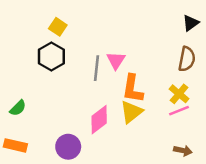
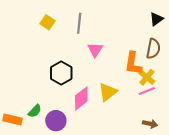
black hexagon: (51, 56) -> (61, 73), moved
gray line: (97, 68) -> (79, 23), moved
orange L-shape: (133, 89) -> (133, 63), moved
green semicircle: (18, 108) -> (35, 111), moved

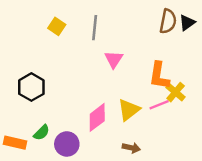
brown semicircle: (153, 49) -> (168, 21), moved
black hexagon: (61, 73) -> (31, 87), moved
pink line: (147, 91) -> (159, 105), moved
brown arrow: (150, 124) -> (131, 148), moved

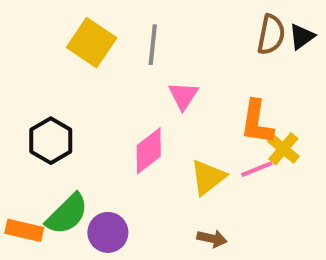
yellow square: (57, 26) -> (92, 43), size x1.6
pink diamond: (97, 117) -> (149, 151), moved
green semicircle: (42, 133) -> (67, 214), size x1.6

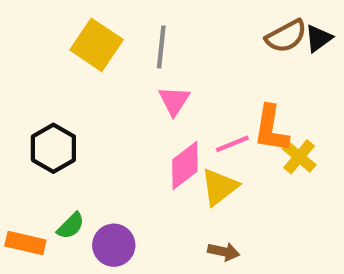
brown semicircle: (271, 35) -> (286, 36), turned 51
pink triangle: (183, 96) -> (174, 101), moved
pink diamond: (149, 151) -> (185, 165), moved
pink line: (257, 169) -> (232, 144), moved
green semicircle: (67, 214) -> (71, 226), size x0.6

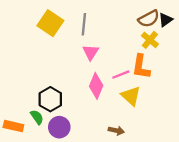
black hexagon: (53, 148) -> (50, 99), moved
yellow cross: (299, 157) -> (150, 40), moved
pink diamond: (185, 165) -> (96, 86), turned -30
yellow triangle: (219, 187) -> (131, 96), moved, turned -40
green semicircle: (71, 226) -> (37, 117), turned -80

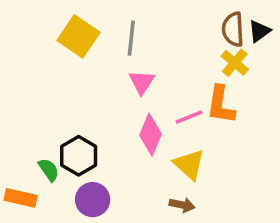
brown semicircle: (149, 19) -> (233, 29), turned 115
yellow triangle: (131, 96) -> (189, 165), moved
green semicircle: (37, 117) -> (49, 170), moved

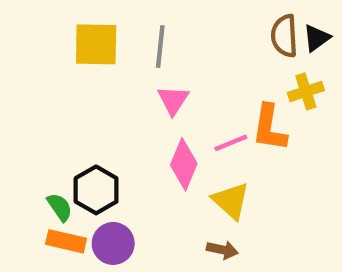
yellow square: (79, 36) -> (96, 44), turned -33
yellow cross: (235, 63) -> (306, 91), moved, turned 32
orange rectangle: (21, 198) -> (66, 241), moved

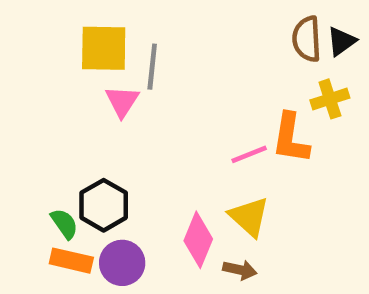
gray line: (160, 47) -> (152, 67), moved
pink triangle: (173, 100) -> (122, 101), moved
pink diamond: (184, 164) -> (198, 240), moved

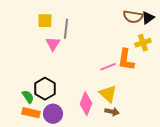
brown semicircle: (307, 39) -> (133, 17), turned -78
yellow square: (104, 48) -> (45, 21), size x0.7
brown arrow: (240, 270) -> (112, 112), moved

